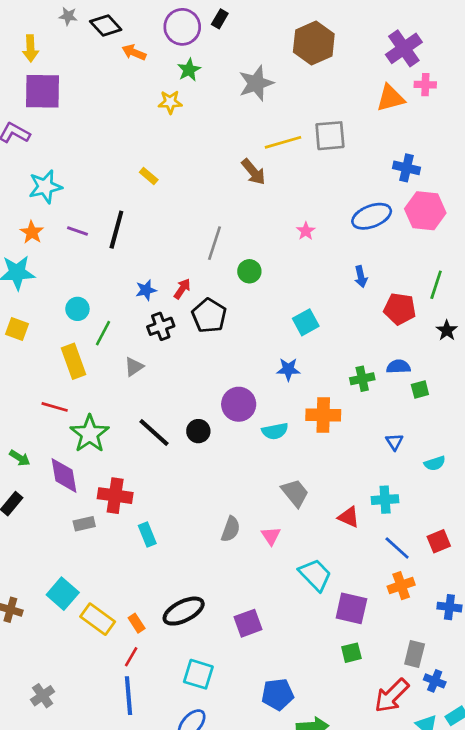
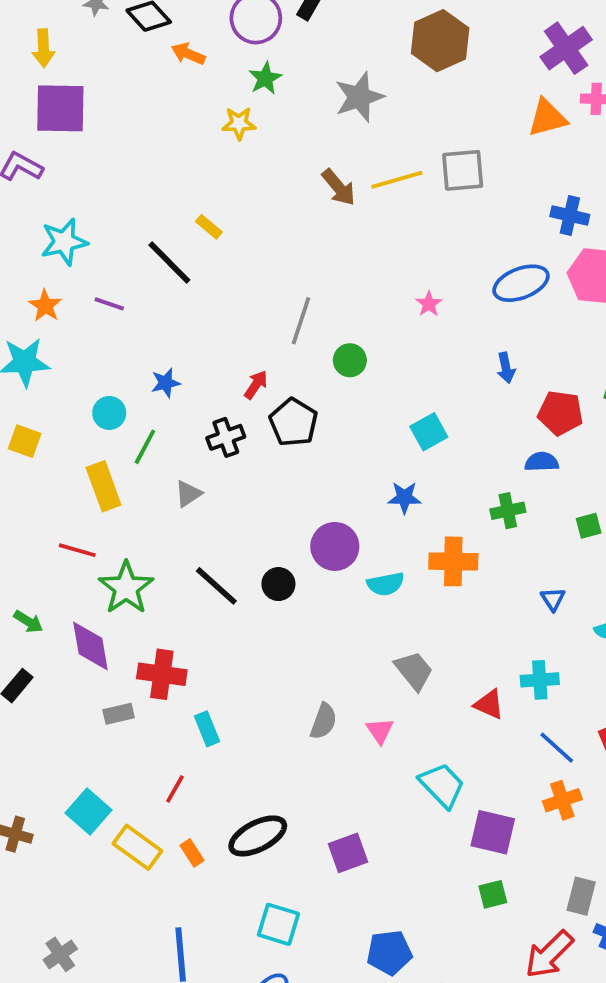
brown arrow: (253, 172) -> (339, 187), moved
black line: (116, 230) -> (169, 263), moved, turned -60
blue star: (146, 290) -> (166, 383), moved
blue semicircle: (398, 367) -> (542, 462), moved
red line: (131, 657) -> (175, 789), moved

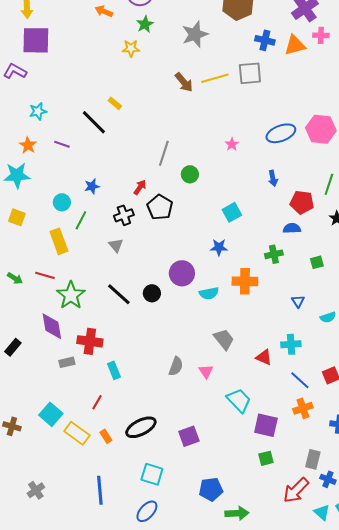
blue cross: (570, 216) -> (265, 40), moved
cyan star: (64, 242) -> (38, 111), size x0.7
gray triangle: (188, 494) -> (116, 245), moved, turned -35
green arrow: (28, 622) -> (15, 278), moved

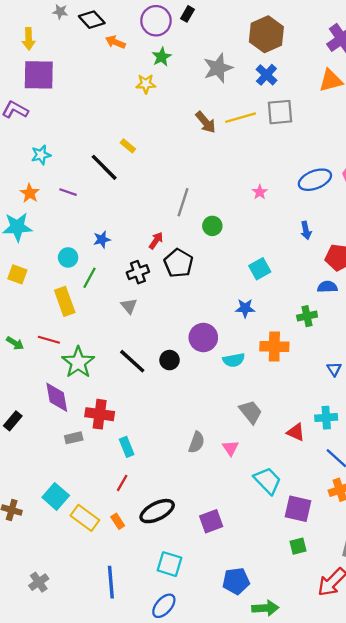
blue cross: (265, 40) -> (266, 75), moved, turned 30
red line: (97, 402) -> (122, 483), moved

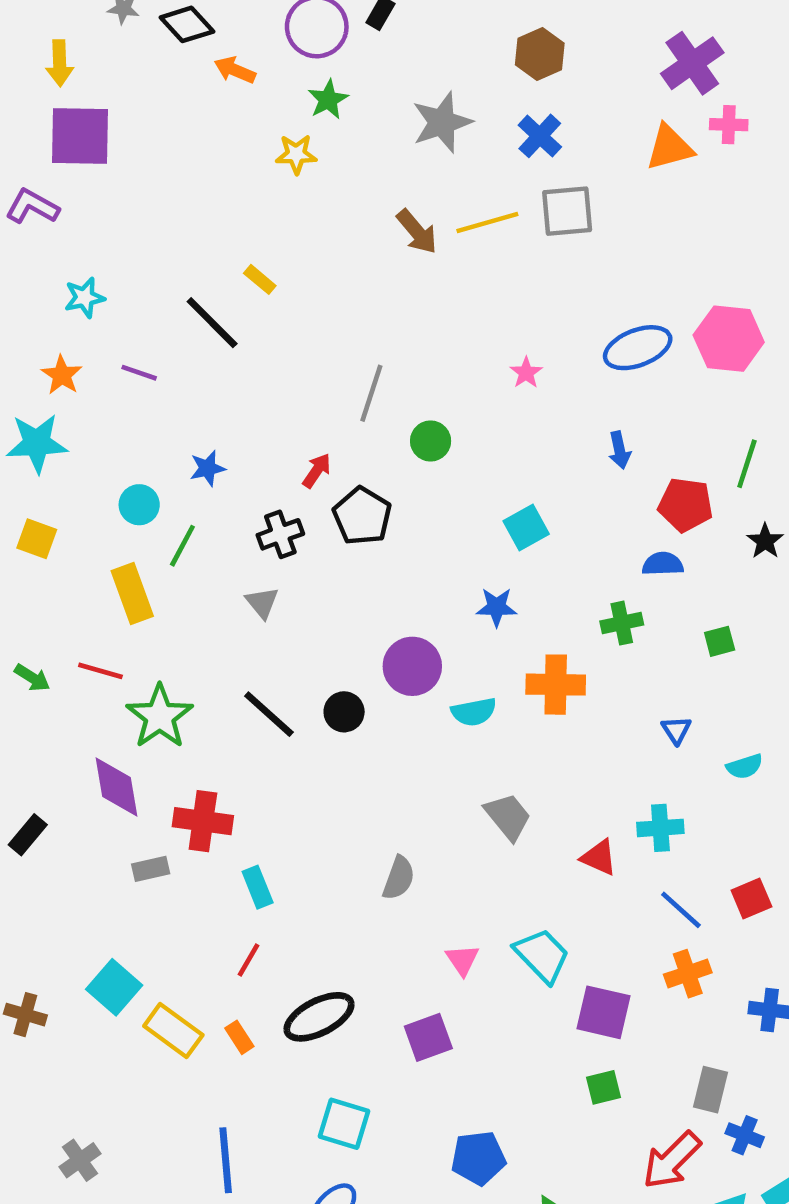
brown hexagon: (266, 34) -> (540, 54), size x0.7
pink triangle: (230, 448) -> (462, 960), moved

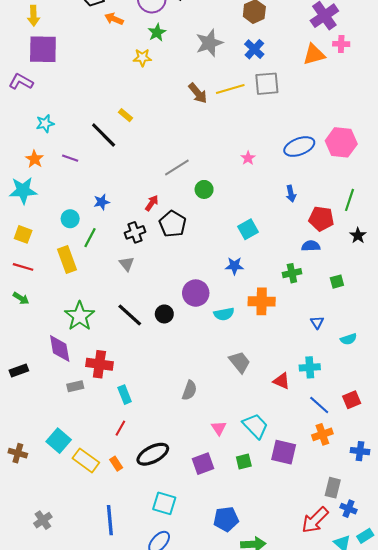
gray line: (371, 393) -> (177, 167), turned 40
red line: (100, 671) -> (23, 267), moved
black rectangle: (28, 835) -> (19, 370), turned 30
green square: (604, 1087) -> (244, 462), moved

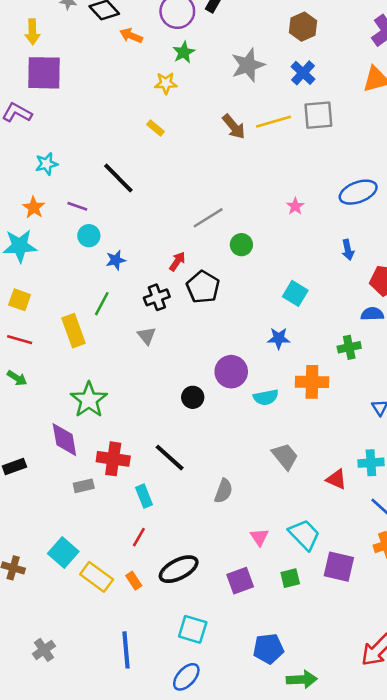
yellow rectangle: (126, 115) -> (156, 128), moved
cyan circle: (70, 219) -> (89, 236), moved
cyan square: (248, 229) -> (295, 293), turned -30
black line: (130, 315) -> (170, 458), moved

